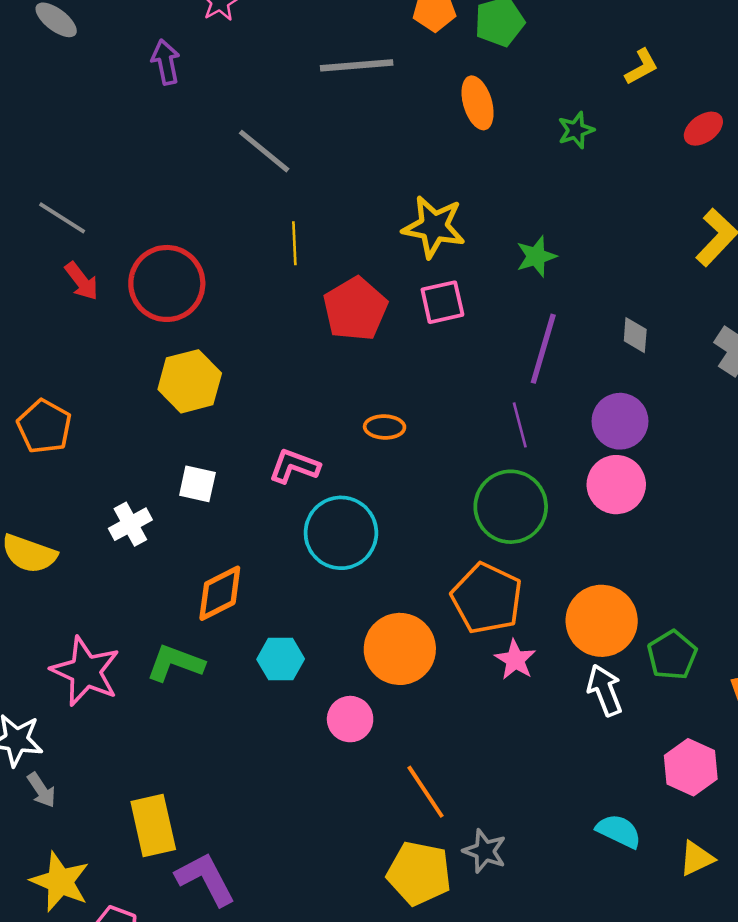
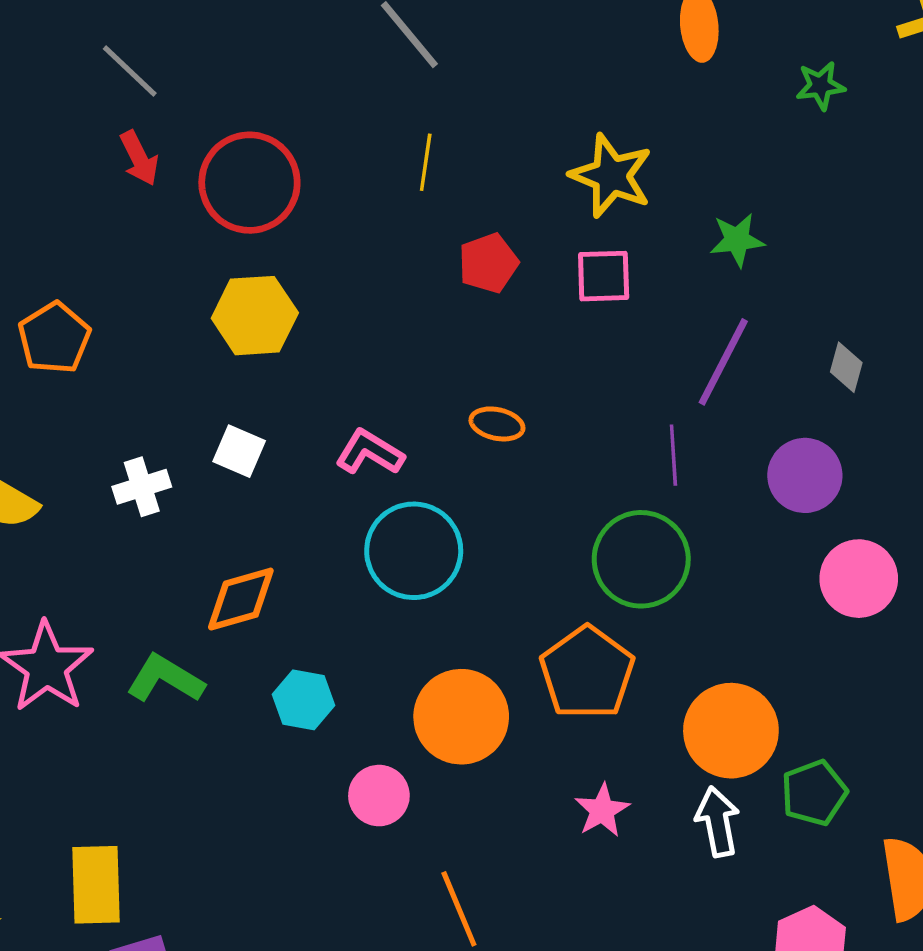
red pentagon: (355, 309) -> (488, 263), size x0.7
pink circle: (616, 485) -> (859, 579), moved
pink star: (515, 660) -> (602, 810), moved

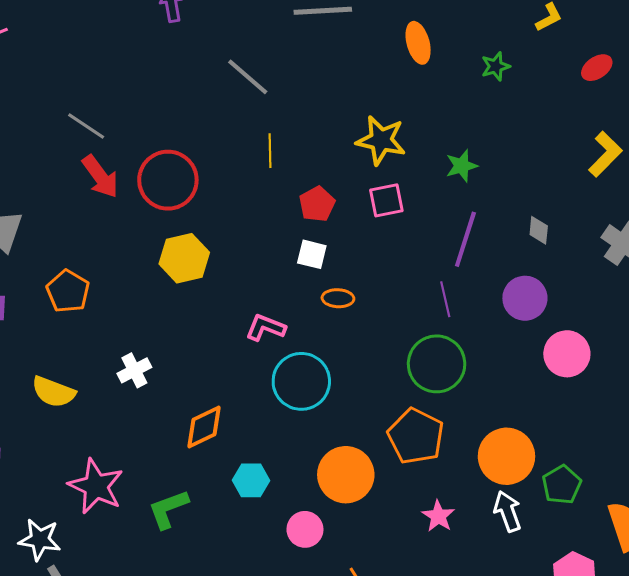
red arrow: (139, 158) -> (100, 177), size x1.4
white square: (239, 451) -> (312, 254), moved
green L-shape: (165, 679) -> (168, 509), moved, turned -42

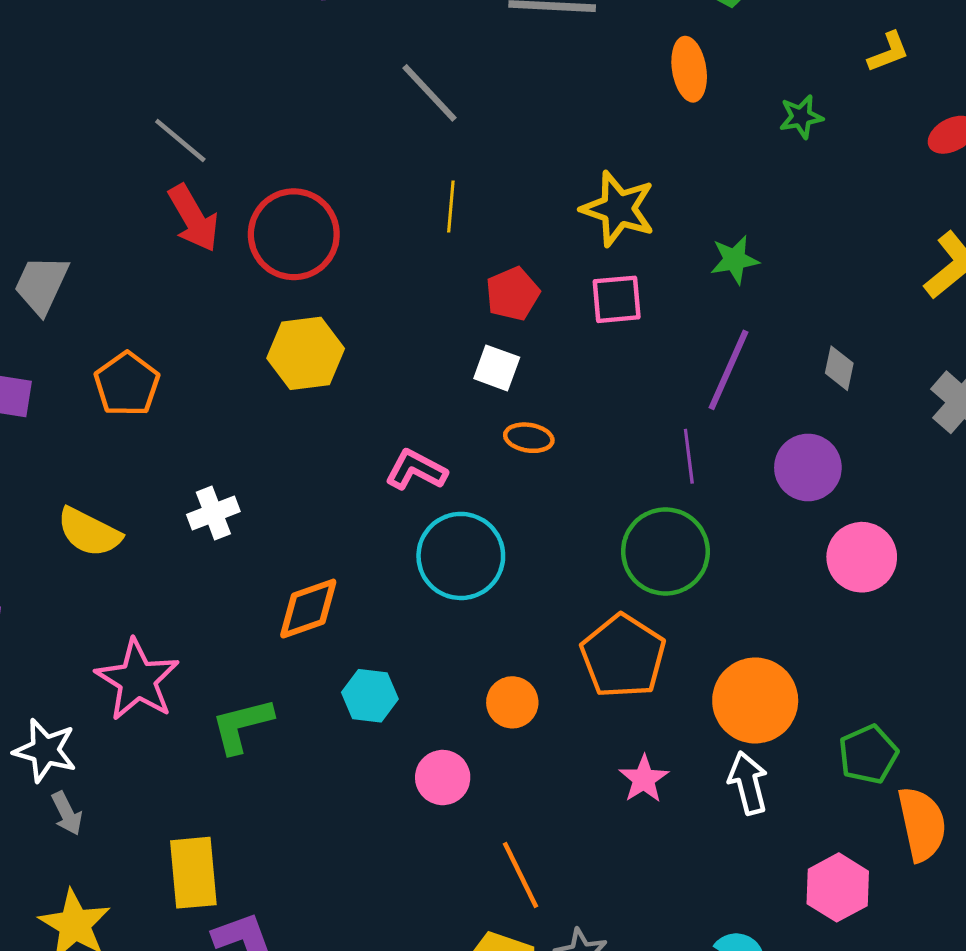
orange circle: (346, 475) -> (512, 702), size x0.6
green pentagon: (562, 485) -> (868, 754), moved

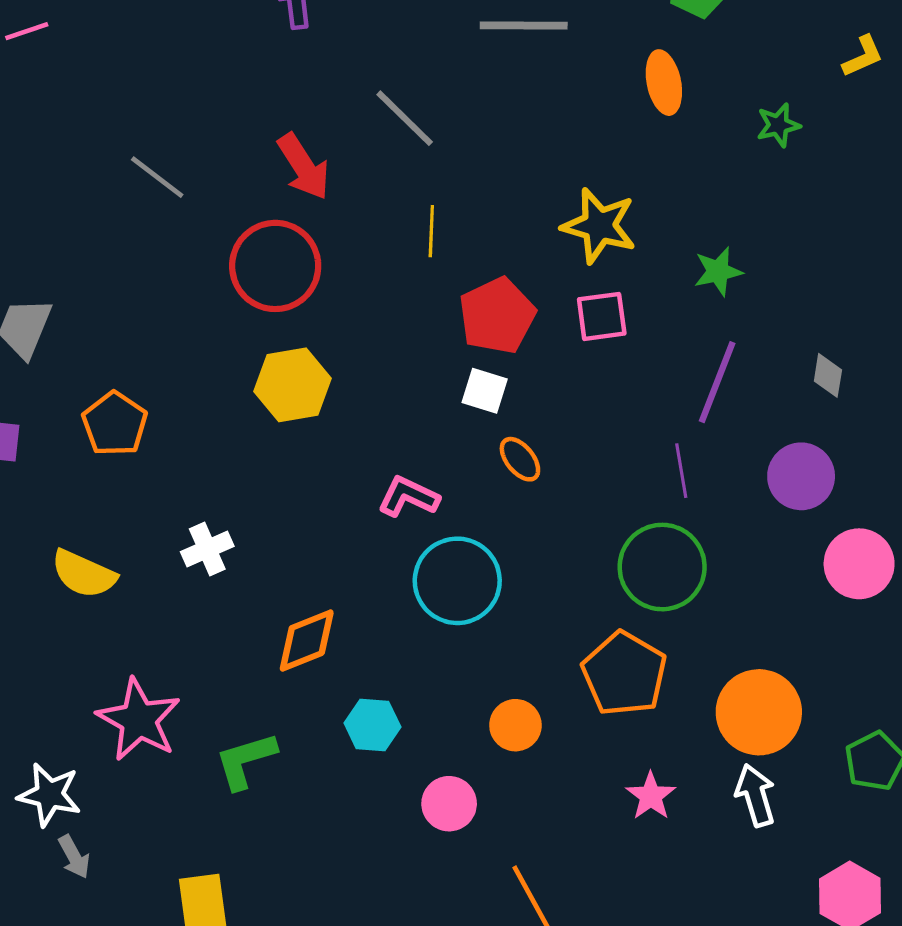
red arrow: (193, 218) -> (304, 167), moved
red pentagon: (513, 294) -> (497, 316), size x1.4
orange ellipse: (529, 438) -> (520, 459), turned 45

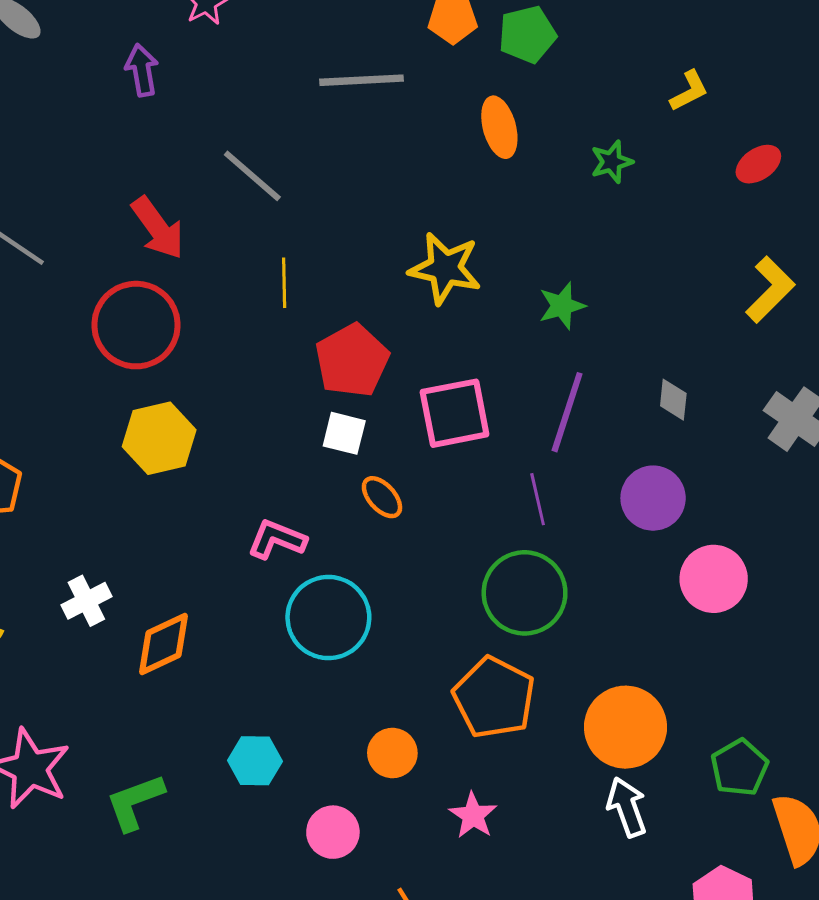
pink square: (602, 316) -> (455, 413), moved, size x1.4
orange diamond: (307, 640) -> (163, 644), moved
pink star: (651, 796) -> (473, 815), moved

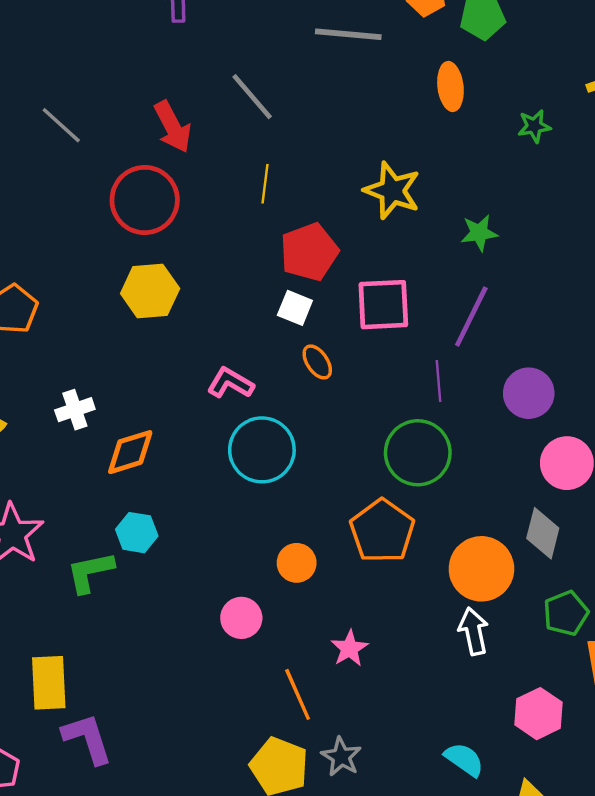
gray diamond: (673, 400) -> (543, 533), moved, size x1.5
cyan hexagon: (255, 761) -> (137, 533), moved
pink star: (473, 815) -> (350, 648), moved

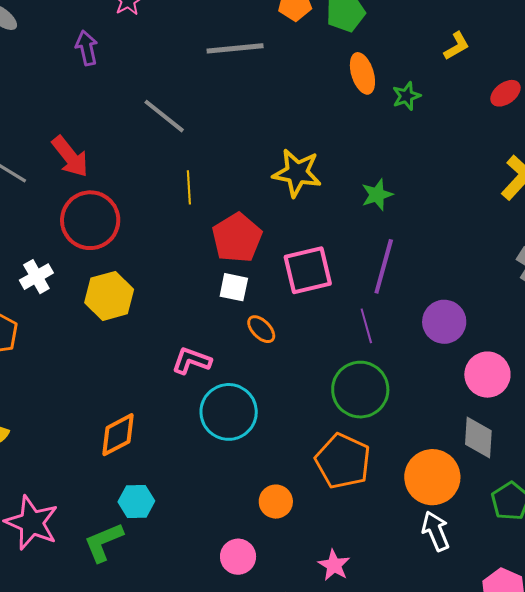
orange ellipse: (450, 86) -> (362, 73), moved
red arrow: (173, 127) -> (70, 157), moved
white cross: (75, 410) -> (36, 277), moved

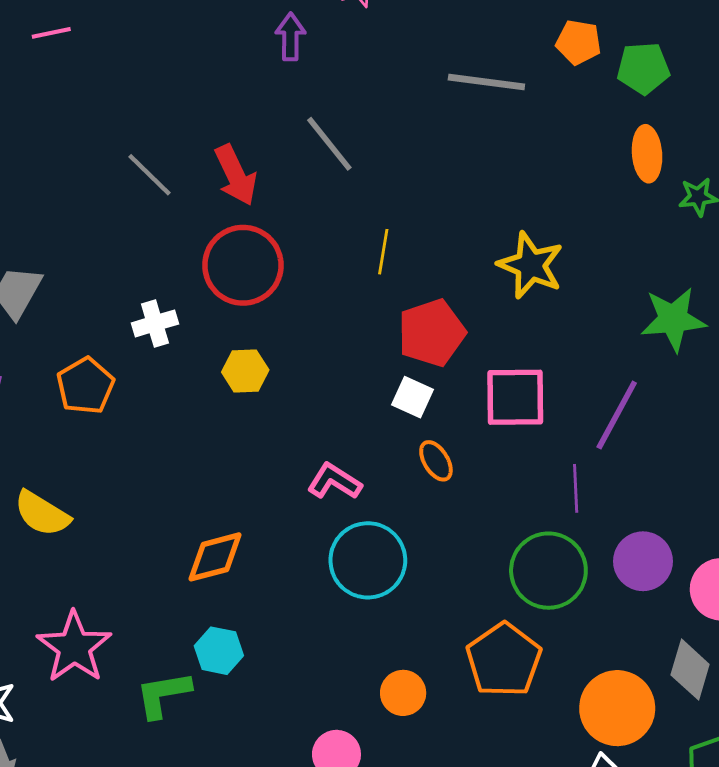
gray line: (164, 116) -> (329, 144), moved
green star: (377, 195) -> (673, 319), moved, size x1.5
yellow hexagon: (109, 296) -> (245, 371), size x0.7
purple circle: (444, 322) -> (643, 561), moved

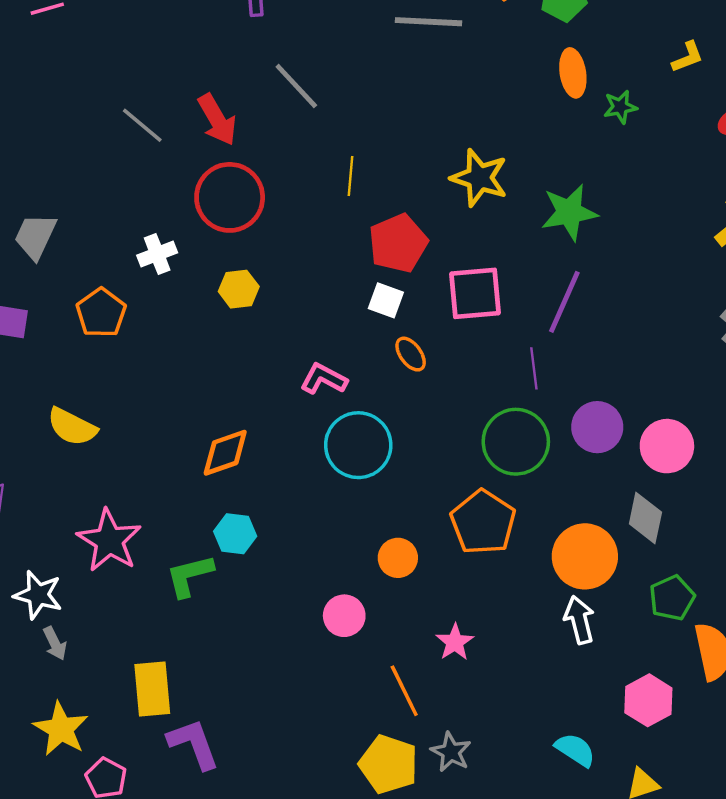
green star: (673, 319) -> (569, 212), moved

